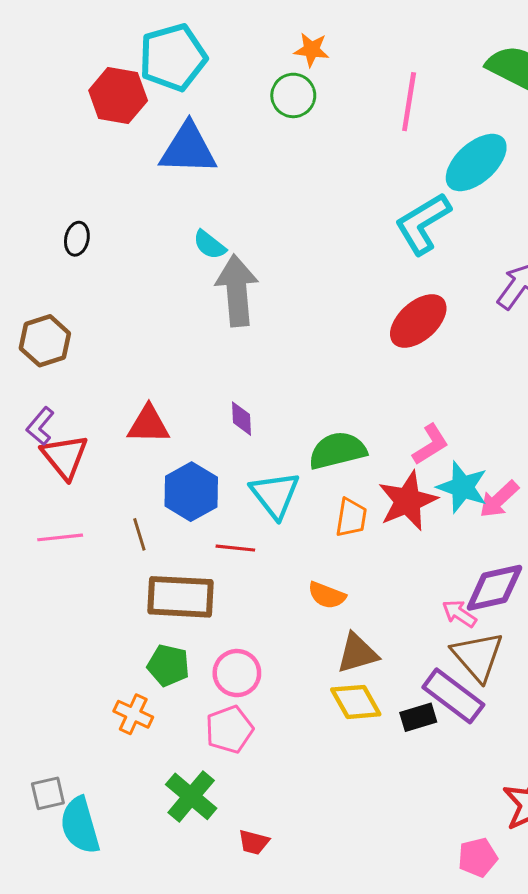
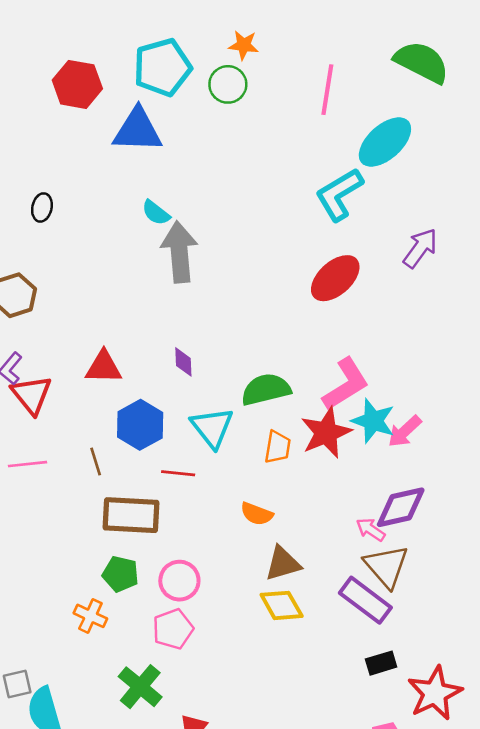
cyan pentagon: (173, 57) -> (162, 67), moved
pink L-shape: (430, 444) -> (346, 384), size x1.5
black rectangle: (418, 717) -> (381, 663), moved

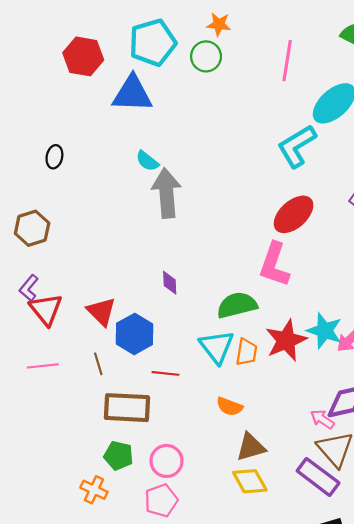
red triangle: (103, 367) -> (101, 312), moved, turned 44
pink L-shape: (346, 384) -> (274, 265), moved, turned 141
cyan triangle: (212, 427) -> (217, 347), moved

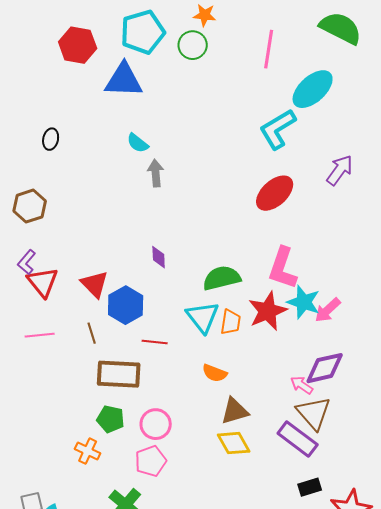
gray arrow: (167, 193) -> (156, 173), size x0.6
pink L-shape: (274, 265) -> (283, 268), moved

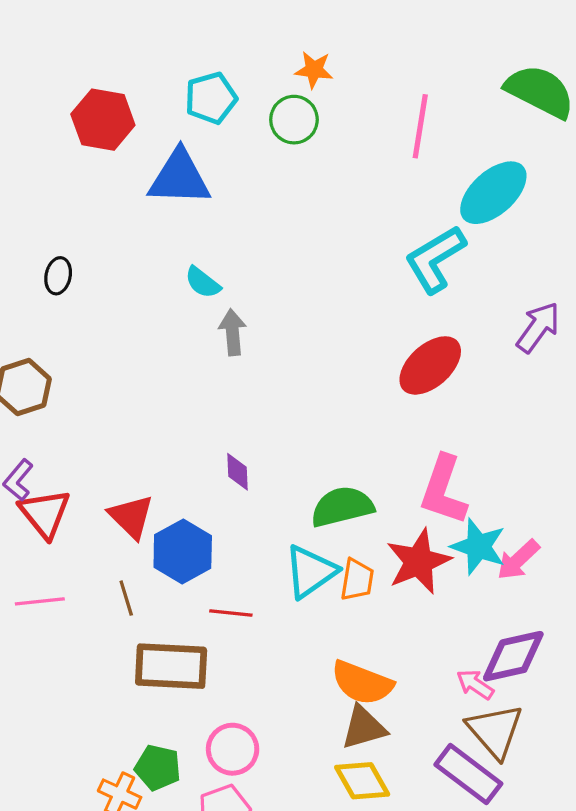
cyan pentagon: (143, 32) -> (211, 98), size x0.7
cyan triangle: (203, 317) -> (311, 571), turned 33
orange semicircle: (215, 373) -> (362, 683), moved, size x1.5
green pentagon: (111, 419) -> (158, 767), moved

